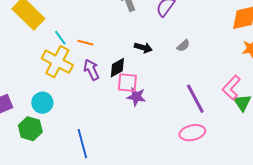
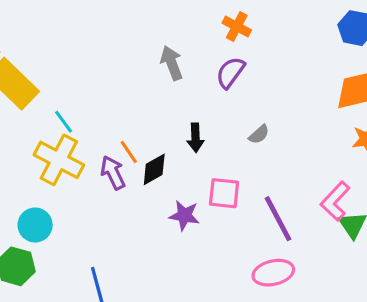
orange line: (85, 43) -> (129, 152), moved, turned 42
black arrow: (143, 48) -> (195, 138), turned 72
pink square: (127, 83) -> (224, 193), moved

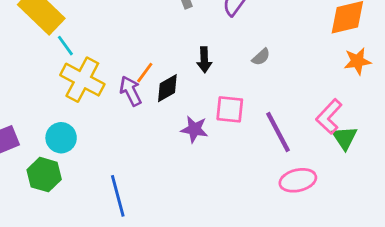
cyan line: (64, 122) -> (65, 46), moved
orange line: (129, 152) -> (145, 73), turned 70
pink ellipse: (273, 273) -> (298, 180), moved

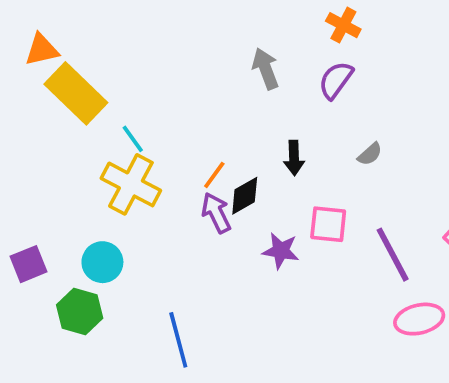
cyan line: (65, 46) -> (133, 139), moved
purple arrow: (131, 91) -> (216, 213), moved

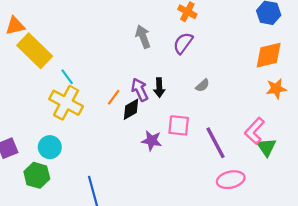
purple arrow: (216, 213) -> (140, 90), moved

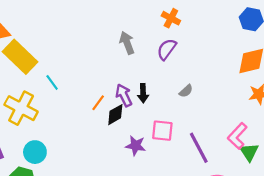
yellow cross: (66, 103) -> (21, 108), moved

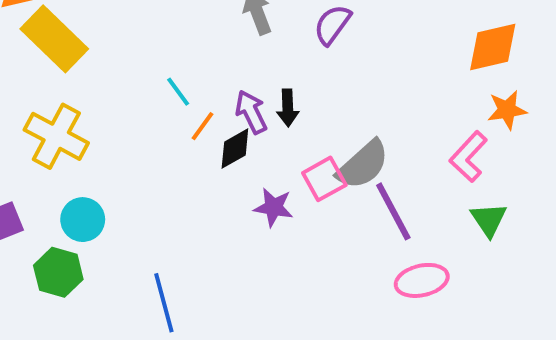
cyan line: (52, 82) -> (178, 92), moved
gray semicircle: (186, 91) -> (363, 165), moved, size x2.0
pink square: (162, 131) -> (324, 179), turned -35
pink L-shape: (237, 136) -> (468, 157), moved

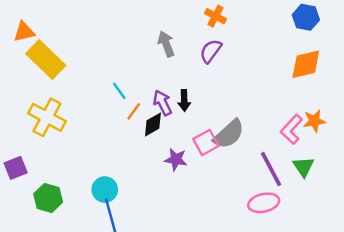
orange star: (507, 110) -> (314, 121), moved
purple line: (393, 211) -> (271, 169), moved
cyan circle: (83, 220) -> (105, 190), moved

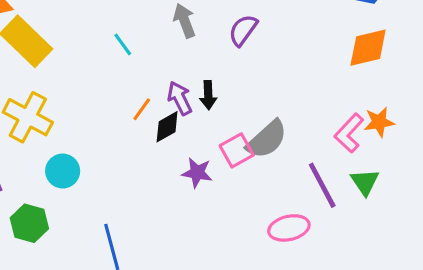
cyan line: (119, 91) -> (123, 44), moved
cyan circle: (105, 190) -> (63, 171), moved
pink ellipse: (264, 203) -> (289, 228), moved

